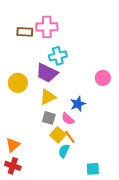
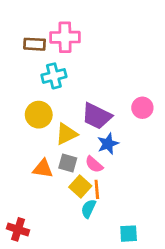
cyan cross: (58, 56) -> (54, 76), moved
purple trapezoid: (47, 73) -> (97, 116), moved
yellow circle: (18, 83) -> (39, 115), moved
orange line: (70, 137) -> (97, 189), turned 32
orange triangle: (13, 145) -> (43, 169), moved, turned 49

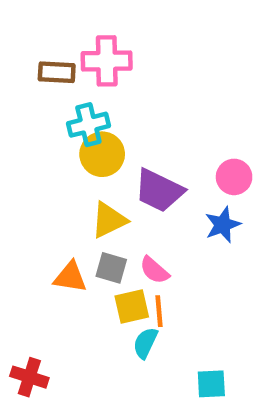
yellow circle: (39, 115) -> (102, 154), moved
blue star: (108, 144) -> (223, 225), moved
yellow square: (80, 187) -> (132, 307), turned 35

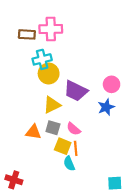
yellow square: (132, 307) -> (63, 146), turned 35
cyan semicircle: (145, 343) -> (69, 164), turned -48
cyan square: (211, 384) -> (115, 183), moved

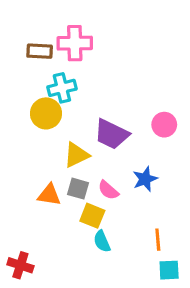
yellow circle: (49, 73) -> (46, 113), moved
blue star: (106, 107) -> (145, 179), moved
orange line: (76, 148) -> (158, 240), moved

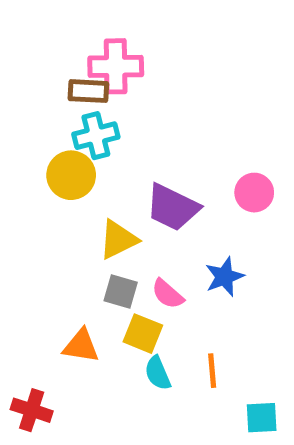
brown rectangle: (40, 51) -> (88, 91), moved
orange triangle: (49, 195) -> (81, 346), moved
orange line: (158, 240) -> (212, 371), moved

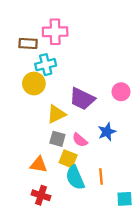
brown rectangle: (88, 91) -> (28, 43), moved
cyan semicircle: (158, 373) -> (75, 178), size x1.5
red cross: (32, 410) -> (41, 195), moved

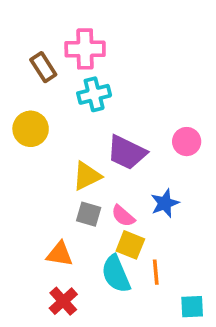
brown rectangle: (28, 43) -> (43, 67), turned 54
cyan cross: (46, 65) -> (94, 94), moved
yellow circle: (34, 84) -> (31, 129), moved
yellow square: (68, 159) -> (130, 245), moved
red cross: (41, 195) -> (63, 301), turned 30

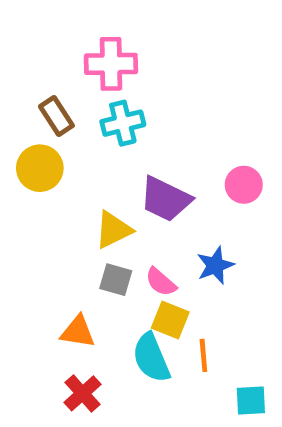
brown rectangle: (43, 67) -> (56, 116), moved

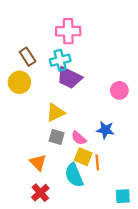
pink cross: (111, 64) -> (68, 31), moved
purple trapezoid: (165, 199) -> (69, 78), moved
blue star: (215, 265) -> (105, 130), turned 30
orange triangle: (78, 332) -> (38, 162), turned 36
orange line: (203, 355) -> (97, 162), moved

